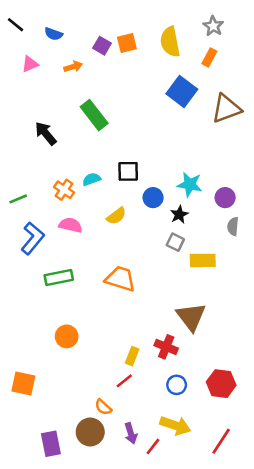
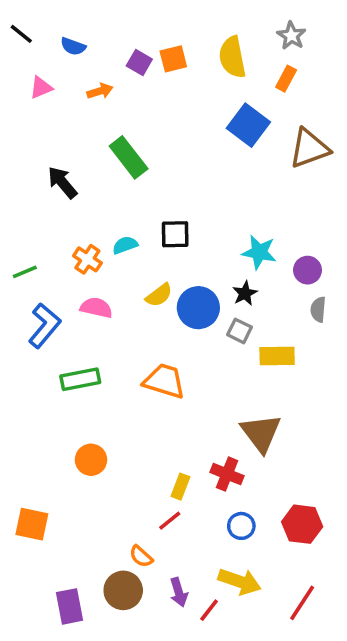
blue circle: (153, 198) -> (198, 308), moved, size x1.5

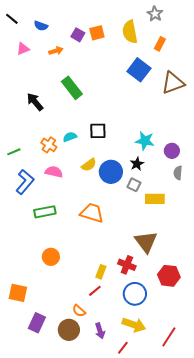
gray star: (291, 36) -> (155, 14), moved
red hexagon: (302, 524) -> (169, 276), moved
blue circle: (241, 526) -> (135, 294), size x1.5
purple rectangle: (70, 606) -> (37, 323), moved, turned 36
red line: (209, 610) -> (123, 348), moved

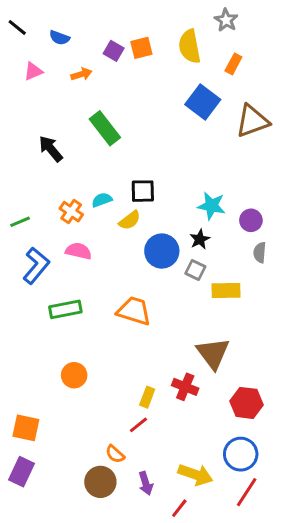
yellow semicircle: (89, 165) -> (130, 220), moved
blue circle: (135, 294) -> (241, 454), moved
purple rectangle: (37, 323) -> (22, 472), moved

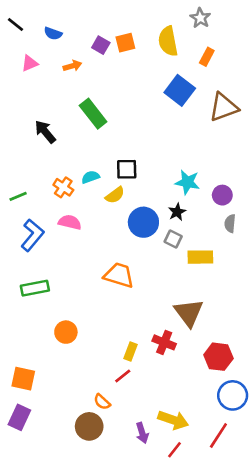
green rectangle: (65, 309) -> (35, 288), moved
blue circle: (241, 454) -> (233, 395), moved
purple arrow: (146, 483) -> (142, 433), moved
red line: (179, 508) -> (174, 450), moved

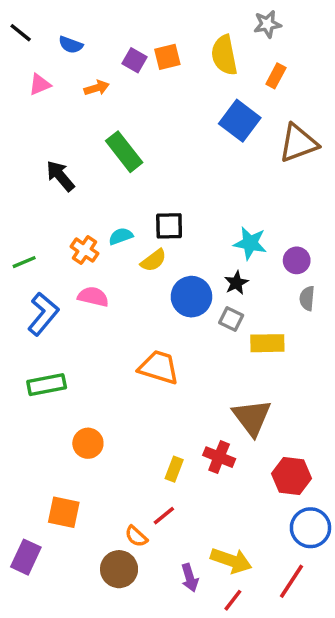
gray star: (200, 18) -> (267, 24), turned 30
red line: (123, 376) -> (164, 516), moved
orange square: (23, 379) -> (64, 512), moved

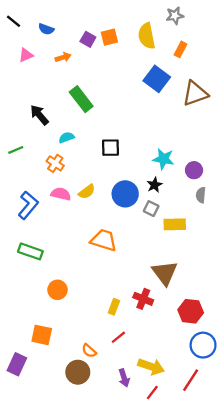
cyan semicircle: (121, 236) -> (66, 137), moved
yellow semicircle: (154, 260) -> (87, 192), moved
green line: (24, 262) -> (16, 150), moved
green rectangle: (47, 385) -> (30, 251), turned 30
red line: (164, 516) -> (118, 337), moved

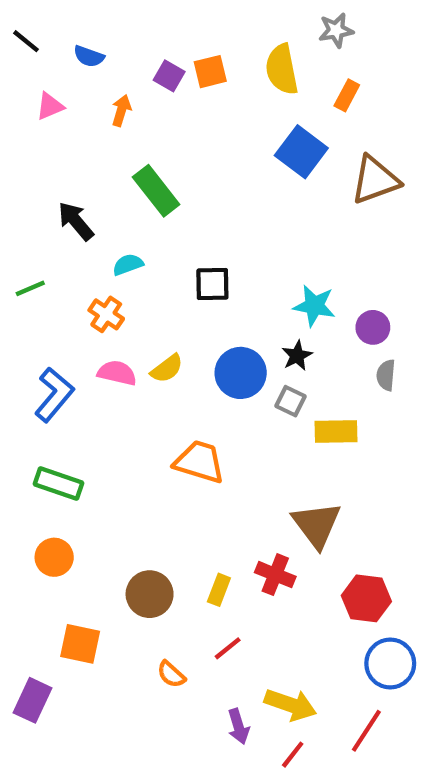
orange arrow: (63, 57) -> (121, 111), turned -56
orange circle: (57, 290) -> (54, 557), moved
brown circle: (78, 372) -> (150, 594), moved

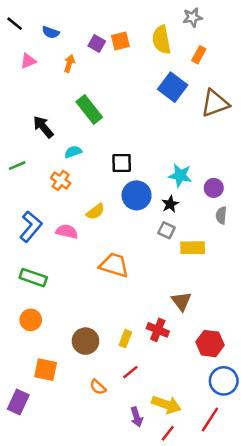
pink semicircle: (117, 373) -> (67, 231), moved
blue circle: (241, 373) -> (137, 195), moved
brown triangle: (317, 525) -> (181, 301), size x0.7

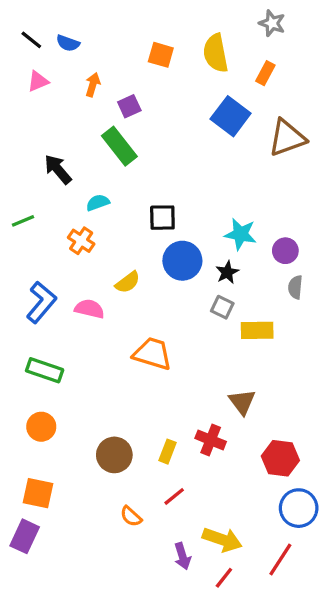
gray star: (193, 17) -> (272, 23), moved, turned 30
black line: (15, 24) -> (31, 40), moved
orange square: (120, 41) -> (161, 55), turned 30
purple square: (97, 44) -> (129, 106), moved, turned 35
orange square: (46, 370) -> (38, 493), moved

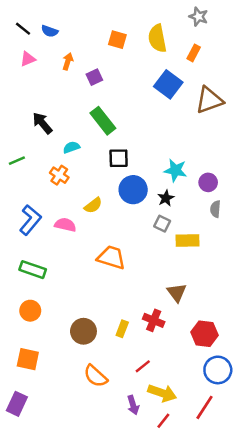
green rectangle: (119, 146) -> (103, 121), moved
red line: (174, 496) -> (143, 366), moved
orange semicircle: (131, 516) -> (96, 376), size x1.5
purple rectangle: (25, 536) -> (17, 404), moved

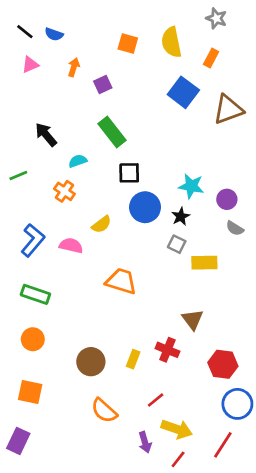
gray semicircle: (215, 209) -> (235, 228), turned -63

